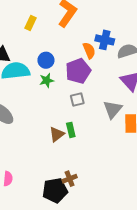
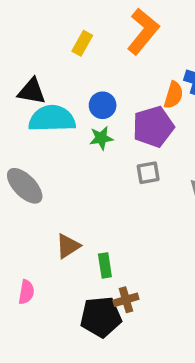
orange semicircle: (89, 50) -> (174, 95), turned 35
green rectangle: (71, 130) -> (105, 265), moved
brown triangle: (57, 134) -> (68, 246), moved

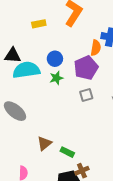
yellow rectangle: (82, 43) -> (39, 24), turned 56
green rectangle: (105, 265) -> (67, 152), turned -48

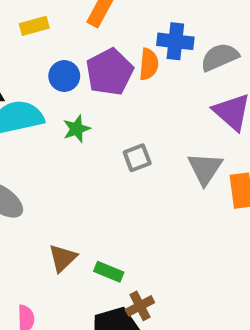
blue circle: (55, 59) -> (64, 76), moved
purple pentagon: (86, 68) -> (110, 72), moved

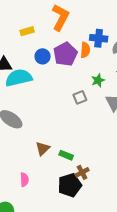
green star: (77, 129) -> (98, 80), moved

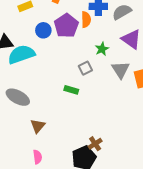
brown triangle: (43, 149) -> (38, 126), moved
green rectangle: (66, 155) -> (71, 90), moved

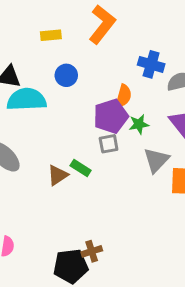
orange semicircle: (86, 20) -> (124, 96), moved
purple pentagon: (66, 26) -> (111, 116), moved
brown triangle: (38, 126) -> (58, 175), moved

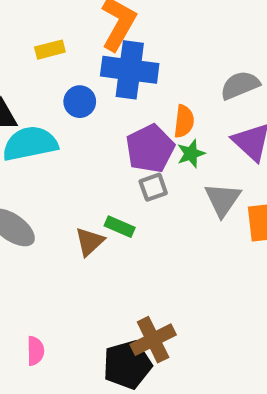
blue cross: (151, 64) -> (130, 70), moved, size x1.5
orange semicircle: (124, 96) -> (184, 121), moved
brown cross: (92, 251) -> (153, 340), size x1.5

